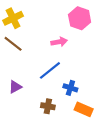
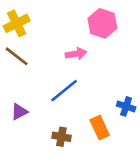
blue cross: (70, 88) -> (126, 106), moved
orange rectangle: (84, 109) -> (100, 128), moved, turned 42

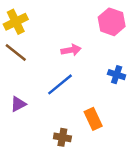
pink hexagon: (102, 23) -> (112, 22), moved
blue cross: (126, 106) -> (117, 75), moved
brown cross: (61, 137) -> (62, 137), moved

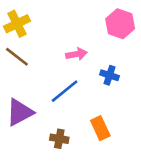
blue cross: (117, 75) -> (110, 75), moved
purple triangle: (18, 104) -> (20, 112), size x1.6
brown cross: (62, 137) -> (59, 139), moved

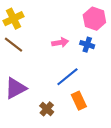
blue cross: (110, 75) -> (87, 45), moved
blue line: (65, 91) -> (67, 77), moved
brown cross: (59, 139) -> (47, 109), turned 32

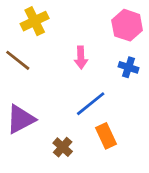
yellow cross: (13, 19) -> (35, 21), moved
pink arrow: (60, 43) -> (81, 57), turned 98
blue cross: (87, 45) -> (128, 67), moved

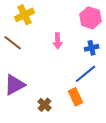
blue cross: (128, 67) -> (92, 48), turned -32
blue line: (91, 104) -> (86, 74), moved

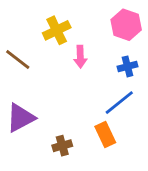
yellow cross: (25, 15) -> (57, 30), moved
brown cross: (45, 105) -> (62, 146), turned 32

